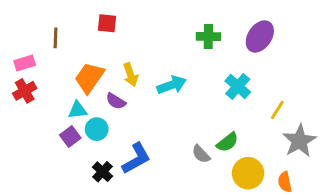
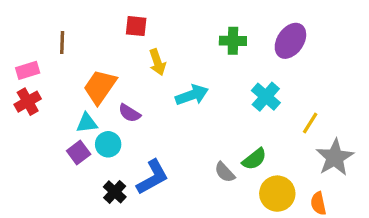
red square: (107, 23) -> (136, 26), moved
yellow arrow: (130, 75) -> (157, 62), moved

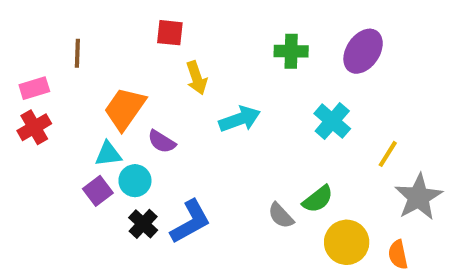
black cross: (115, 192) -> (143, 224), moved

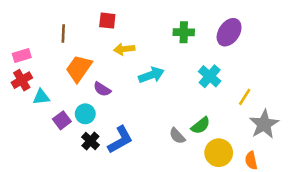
brown line: (77, 53) -> (63, 34), moved
yellow arrow: (197, 78) -> (124, 49), turned 102
cyan triangle: (108, 154) -> (41, 97), moved

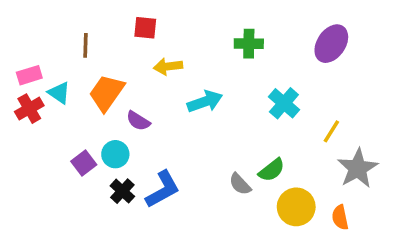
purple ellipse: (229, 32) -> (331, 44), moved
cyan triangle: (41, 97) -> (59, 93), moved, turned 42

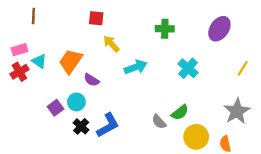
brown line: (86, 45) -> (33, 16), moved
yellow arrow: (168, 66) -> (111, 44), turned 54
yellow line: (331, 131) -> (243, 68), moved

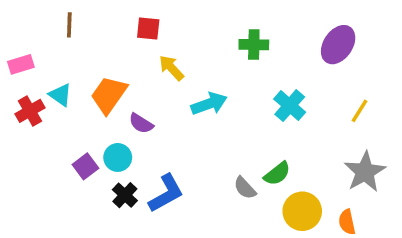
brown line: (33, 16) -> (69, 25), moved
pink rectangle: (19, 50) -> (21, 64), moved
yellow line: (243, 68) -> (360, 111), moved

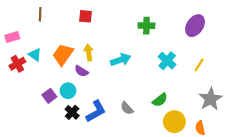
yellow arrow: (171, 68) -> (89, 52), moved, turned 35
yellow line: (360, 111) -> (199, 65), moved
gray semicircle: (245, 188) -> (127, 108), moved

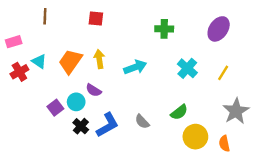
purple semicircle: (81, 71) -> (94, 90), moved

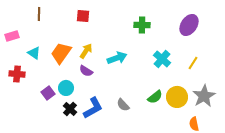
yellow arrow: (99, 59) -> (86, 51), turned 42
red cross: (19, 72) -> (17, 74), moved, turned 35
purple semicircle: (94, 90) -> (86, 71), moved
yellow circle: (195, 137) -> (177, 97), moved

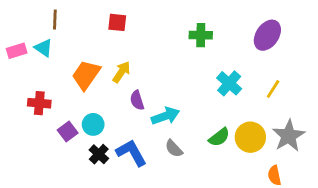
cyan triangle: (34, 53) -> (44, 48), moved
cyan arrow: (117, 58) -> (165, 116), moved
purple semicircle: (86, 71) -> (137, 100), moved, turned 40
red cross: (17, 74) -> (39, 103), moved
blue L-shape: (93, 108) -> (131, 153), turned -90

